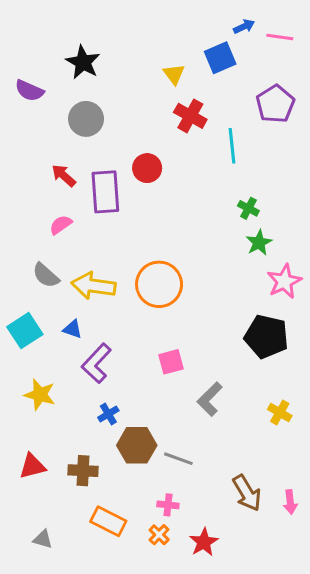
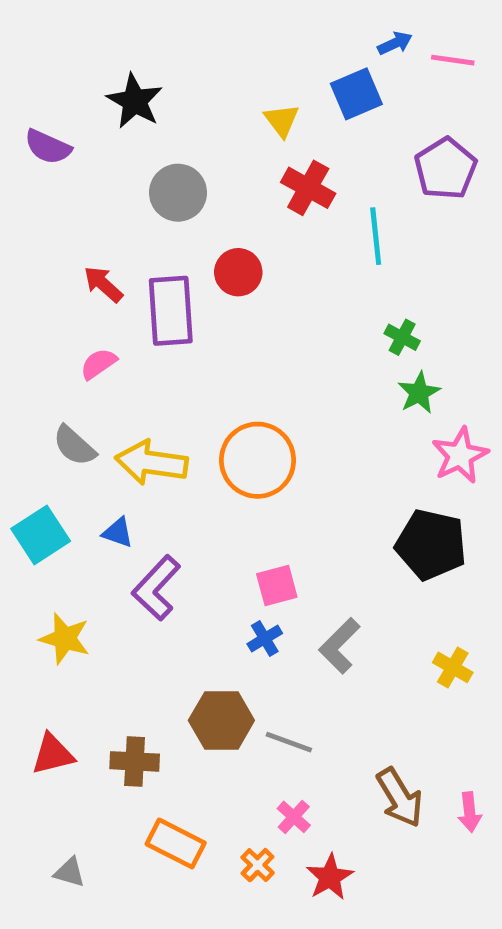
gray circle: (86, 119) -> (178, 193), moved
blue cross: (108, 414) -> (265, 639), moved
pink cross: (168, 505) -> (294, 817), moved, turned 36

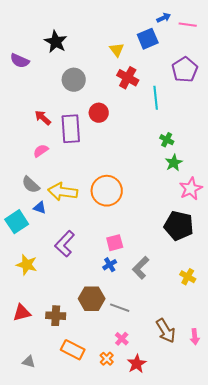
blue triangle: (118, 532) -> (40, 208), moved

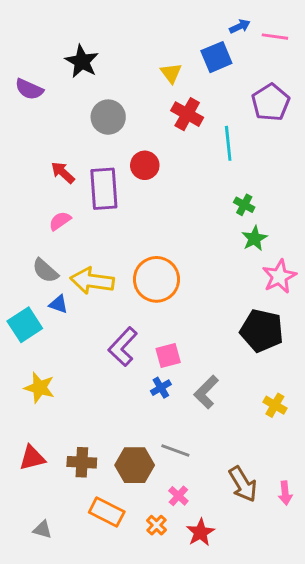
purple L-shape: (65, 244) -> (123, 347), moved
brown hexagon: (92, 299) -> (135, 465), moved

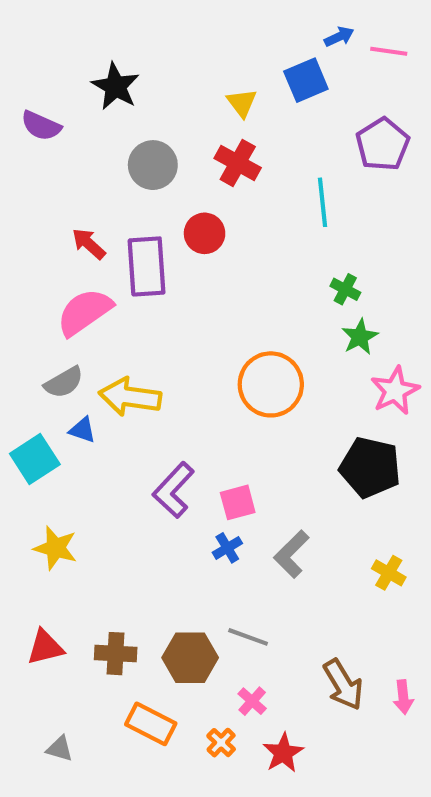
red cross: (187, 114) -> (238, 163), moved
pink semicircle: (60, 221) -> (85, 312), size x1.8
gray semicircle: (45, 271) -> (64, 382), turned -72
orange circle: (156, 279) -> (271, 384), moved

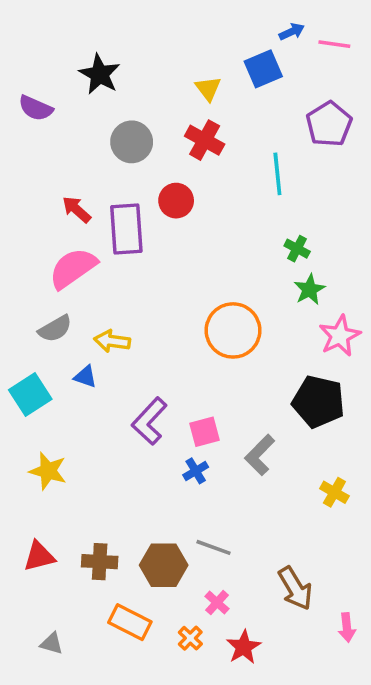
yellow arrow: (130, 397) -> (112, 341), size x0.7
blue triangle: (82, 430) -> (85, 377), moved
gray L-shape: (291, 554) -> (260, 455), moved
pink arrow: (403, 697) -> (347, 627), moved

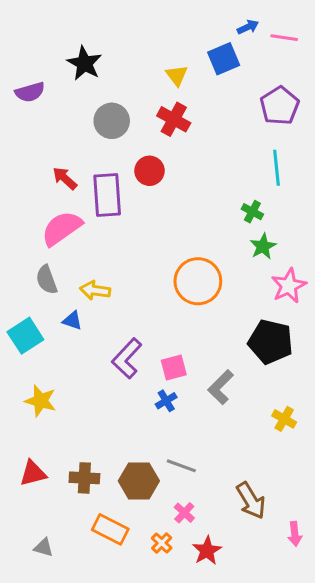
purple semicircle: (36, 108) -> (30, 92), turned -40
cyan line: (277, 174) -> (277, 168), moved
gray semicircle: (55, 329) -> (47, 280), turned 100

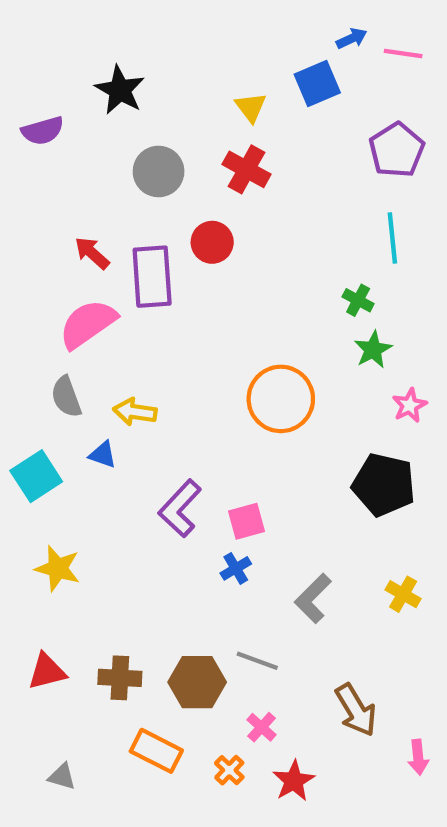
pink star: (289, 286) -> (410, 405), size x0.7
gray L-shape: (221, 387) -> (313, 598), moved

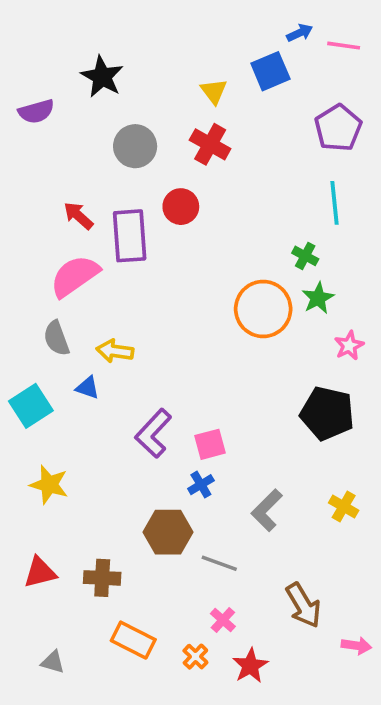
orange circle: (281, 399) -> (263, 309), moved
brown hexagon: (197, 682) -> (168, 532), moved
pink arrow: (418, 757) -> (356, 646), turned -76

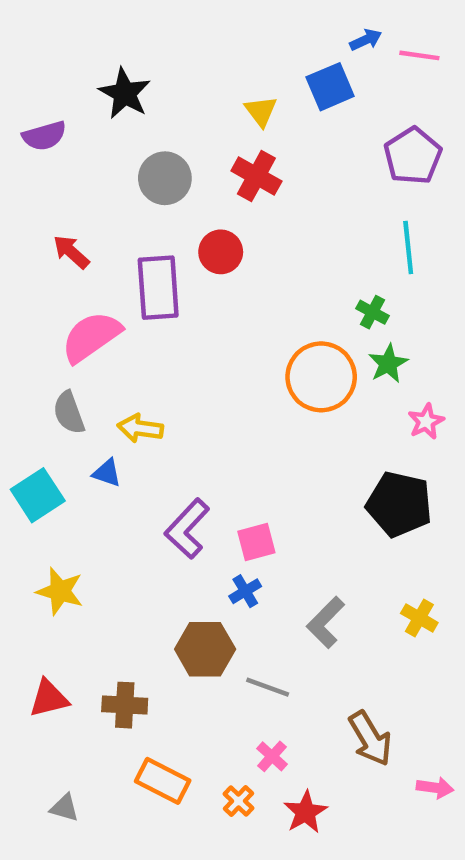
red arrow: (78, 216) -> (71, 252), moved

